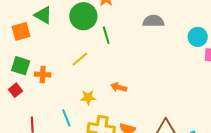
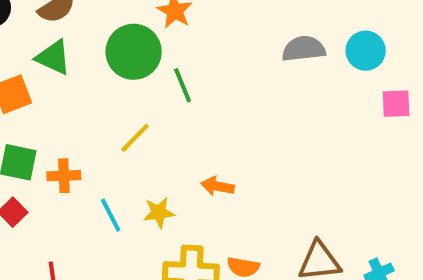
gray semicircle: (153, 21) -> (304, 49), moved
cyan circle: (198, 37) -> (366, 51), moved
cyan line: (66, 118) -> (111, 215), moved

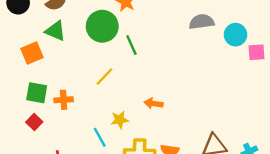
cyan circle: (366, 51) -> (235, 35), moved
cyan line: (111, 215) -> (100, 137), moved

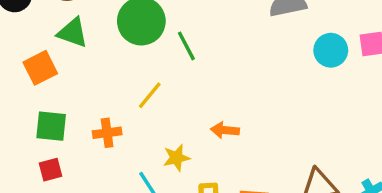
cyan circle: (235, 35) -> (331, 50), moved
orange cross: (64, 100) -> (107, 133), moved
red square: (34, 122) -> (51, 170), turned 35

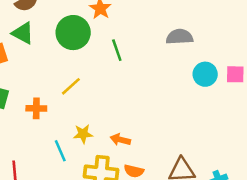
green line: (186, 46) -> (117, 50), moved
orange arrow: (225, 130) -> (120, 140), moved

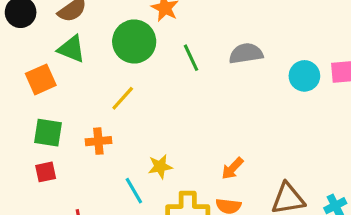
gray semicircle: (180, 37) -> (246, 53), moved
yellow line: (71, 86) -> (123, 98), moved
orange arrow: (120, 140) -> (232, 168), moved, turned -54

